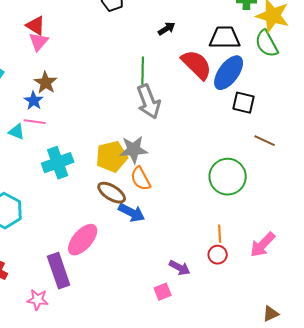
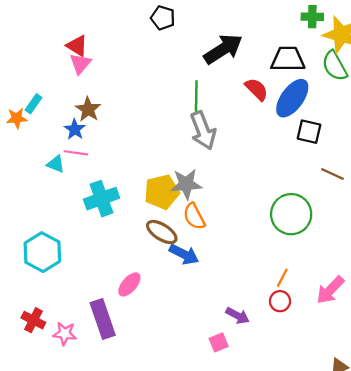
black arrow: (167, 29) -> (223, 49), size x2.0
red semicircle: (197, 65) -> (257, 89), size x0.7
orange line: (220, 234) -> (282, 278), turned 30
pink ellipse: (83, 240) -> (129, 284), size x0.7
pink star: (38, 300) -> (65, 334), moved

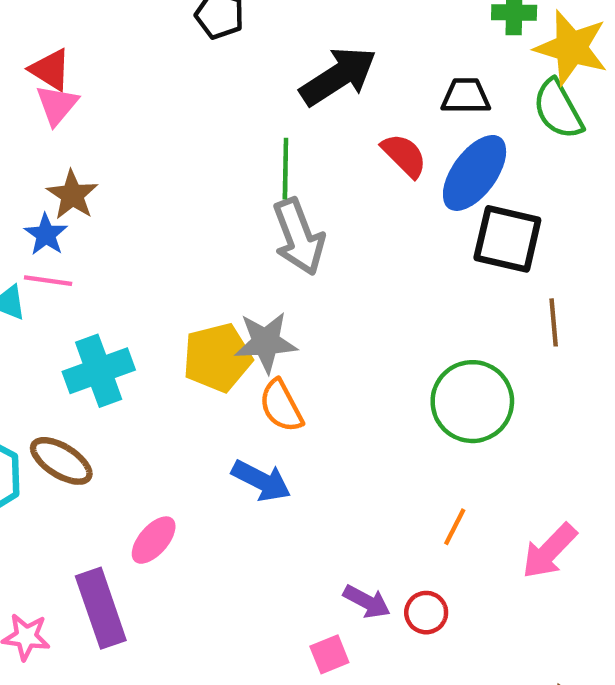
black trapezoid: (288, 59) -> (466, 96), size x0.7
black square: (309, 132) -> (507, 239), size x1.4
brown line: (332, 174) -> (554, 322), turned 60
brown ellipse: (162, 232) -> (61, 461), moved
red circle: (280, 301) -> (426, 613), moved

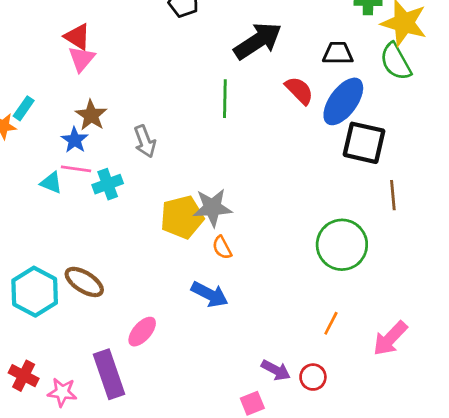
gray arrow: (299, 237) -> (145, 141), moved, size x0.7
cyan cross: (99, 371) -> (108, 184), moved, size x0.7
orange semicircle: (281, 406) -> (222, 248), size x0.7

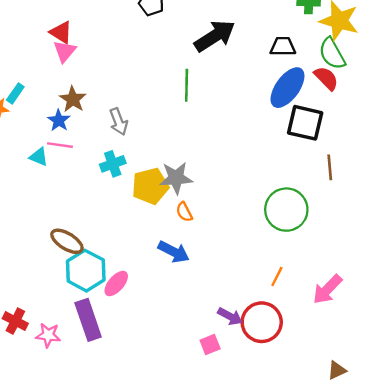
red semicircle: (299, 90) -> (326, 78), moved
cyan cross: (108, 184) -> (113, 164), moved
cyan hexagon: (35, 292) -> (86, 271), moved
red circle: (313, 377) -> (262, 322), size x1.8

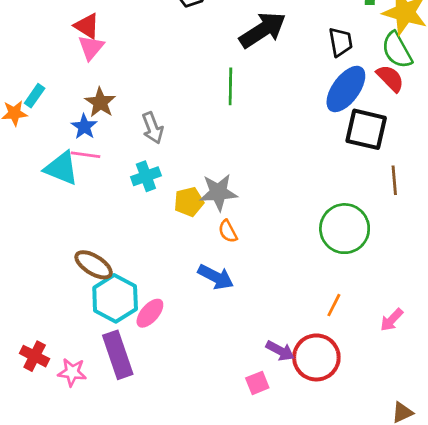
black trapezoid: (283, 47) -> (341, 42), turned 80
cyan triangle: (39, 157) -> (61, 168), size x1.6
yellow pentagon: (150, 186) -> (189, 202), size x0.7
pink arrow: (327, 289) -> (392, 320), size x0.7

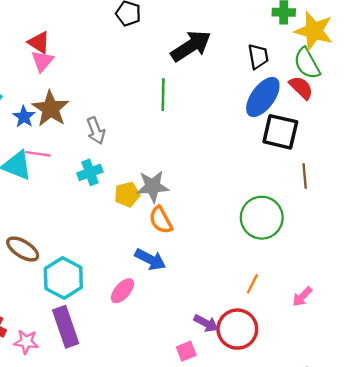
brown star: (100, 102) -> (51, 109), size x1.4
blue star: (84, 127) -> (24, 117), moved
orange semicircle: (228, 231) -> (161, 220), size x1.4
brown ellipse: (94, 265) -> (23, 249), moved
pink ellipse: (150, 313) -> (122, 291), moved

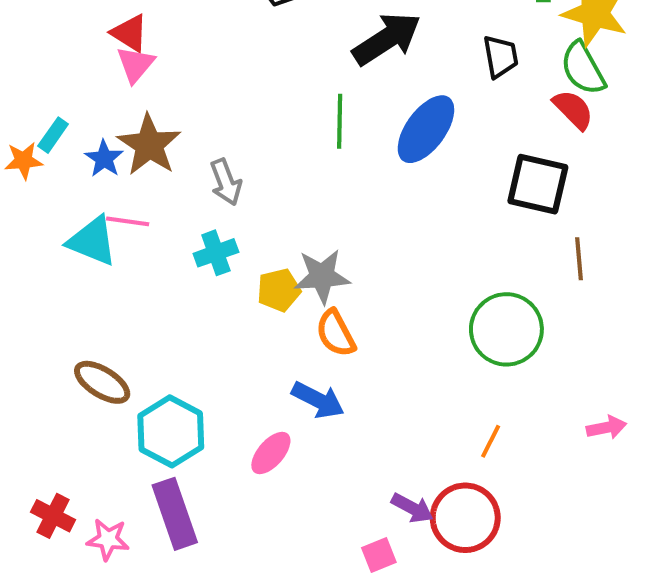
blue ellipse: (263, 97) -> (426, 129), moved
pink arrow: (302, 297) -> (607, 427), moved, turned -145

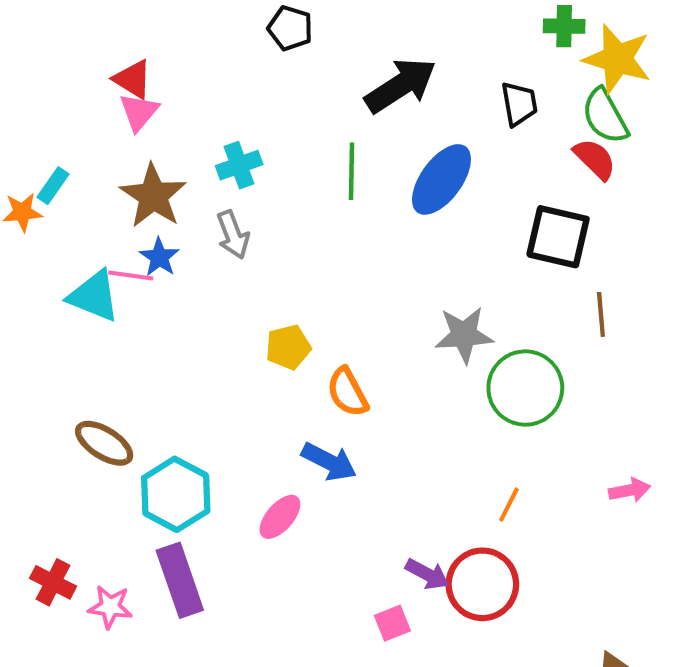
blue star: (104, 159) -> (159, 257), moved
cyan cross: (216, 253) -> (239, 165), moved
gray star: (322, 276) -> (464, 335), moved

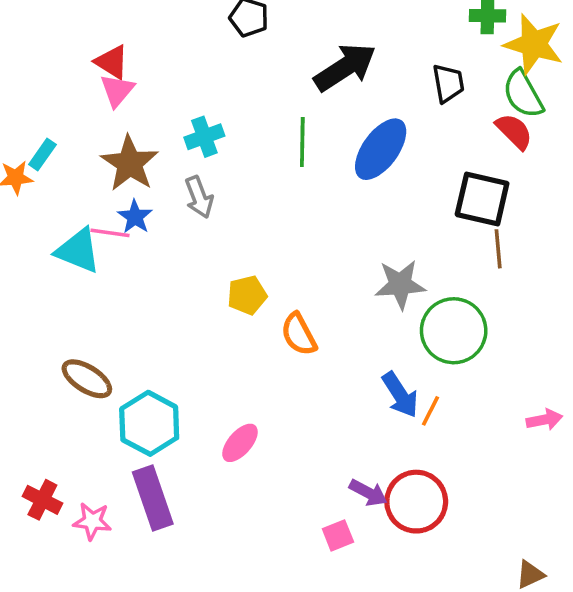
brown line: (601, 314) -> (498, 249), moved
blue arrow: (329, 462) -> (400, 395), moved, turned 30
orange line: (509, 505) -> (430, 411), moved

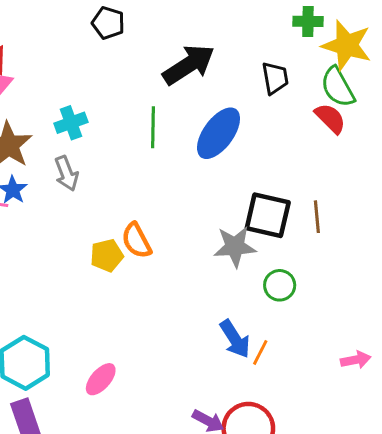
black square: (482, 199) -> (268, 215), moved
green circle: (454, 331) -> (280, 285), size x0.6
orange semicircle: (299, 334) -> (137, 241), moved

